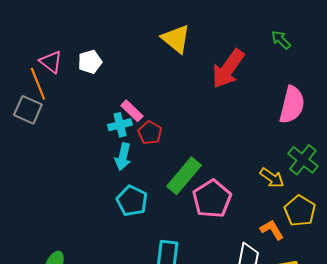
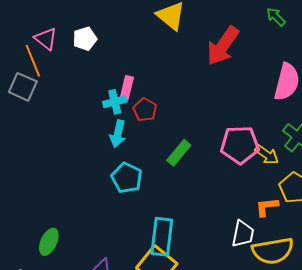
pink rectangle: (132, 111) -> (127, 88), turned 60
green rectangle: (184, 176) -> (179, 153), size x0.7
pink pentagon: (212, 199) -> (240, 145), moved, turned 30
orange L-shape: (272, 230) -> (267, 207), turned -65

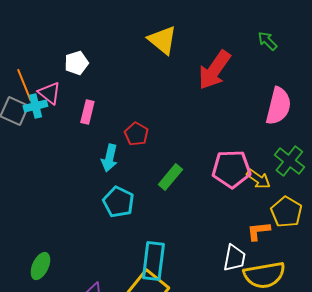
pink triangle: (46, 39) -> (49, 93), moved
pink rectangle: (127, 88) -> (87, 112), moved
cyan cross: (115, 102) -> (35, 106), moved

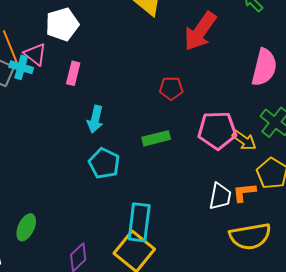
white pentagon: (76, 63) -> (62, 24), size x1.4
cyan cross: (35, 106) -> (21, 67), turned 30
red pentagon: (136, 134) -> (171, 88), moved, turned -30
green rectangle: (170, 177) -> (156, 138), turned 36
white trapezoid: (234, 258) -> (220, 196), moved

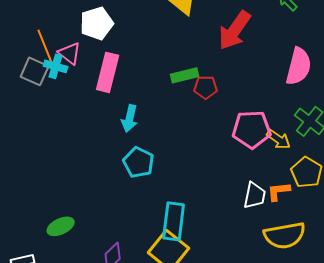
pink rectangle: (73, 73) -> (108, 72), size x1.6
green rectangle: (156, 138) -> (185, 75), moved
green ellipse: (26, 227) -> (61, 226), turned 40

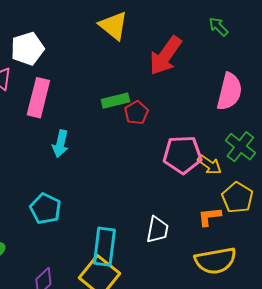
red pentagon: (206, 87) -> (136, 113), turned -30
cyan pentagon: (139, 162) -> (45, 209), moved
white trapezoid: (255, 195) -> (157, 230), moved

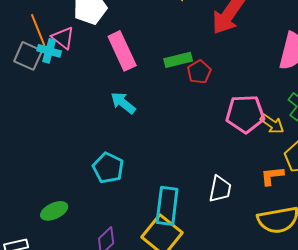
pink rectangle: (38, 98) -> (122, 51), moved, turned -39
cyan arrow: (60, 144) -> (123, 103), turned 116

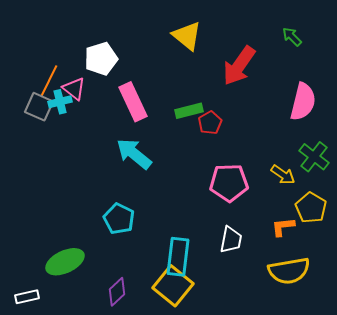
orange line: (38, 30) -> (49, 81), turned 48
cyan cross: (49, 51) -> (60, 102), turned -30
cyan arrow: (123, 103) -> (134, 154), size x1.4
pink pentagon: (245, 114) -> (229, 183), moved
green ellipse: (54, 211) -> (65, 262), size x1.4

